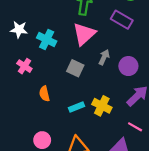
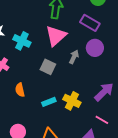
purple circle: (128, 66) -> (95, 48), moved

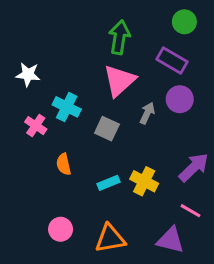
cyan cross: (22, 41) -> (67, 107), moved

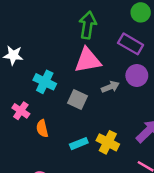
pink triangle: (119, 81) -> (88, 60), turned 32
gray arrow: (147, 113) -> (110, 87), turned 42
pink cross: (36, 126) -> (21, 111), moved

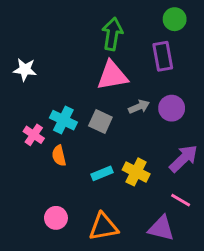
purple rectangle: (131, 44) -> (163, 56), turned 50
purple circle: (137, 75) -> (172, 108), moved
cyan cross: (45, 82) -> (63, 120), moved

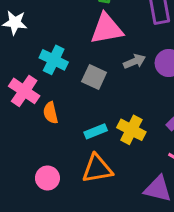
cyan cross: (63, 120) -> (54, 60), moved
pink cross: (34, 135) -> (24, 91), size x1.4
orange triangle: (103, 227) -> (97, 169), moved

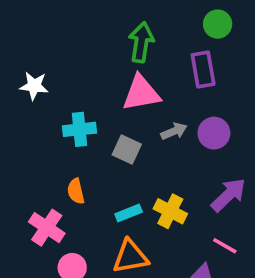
cyan cross: (54, 60) -> (79, 129), turned -32
pink cross: (24, 91) -> (47, 228), moved

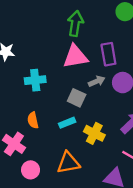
purple rectangle: (203, 69) -> (108, 54), moved
gray square: (127, 149) -> (77, 98), moved
cyan rectangle: (129, 213) -> (67, 123), moved

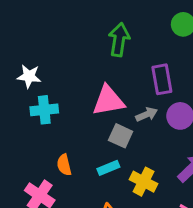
pink triangle: (75, 57) -> (108, 101), moved
cyan cross: (35, 80) -> (44, 110), moved

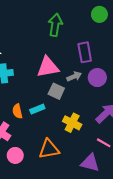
cyan rectangle: (108, 168) -> (37, 109), moved

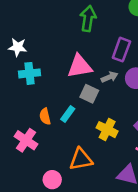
purple rectangle: (85, 52) -> (121, 50), turned 30
cyan rectangle: (37, 109) -> (68, 114), turned -32
pink circle: (15, 155) -> (52, 180), moved

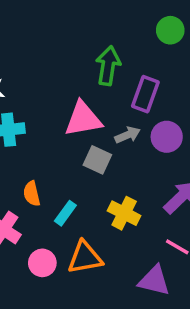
green arrow: (88, 19) -> (108, 66), moved
cyan rectangle: (68, 114) -> (65, 213), moved
pink circle: (52, 180) -> (42, 263), moved

